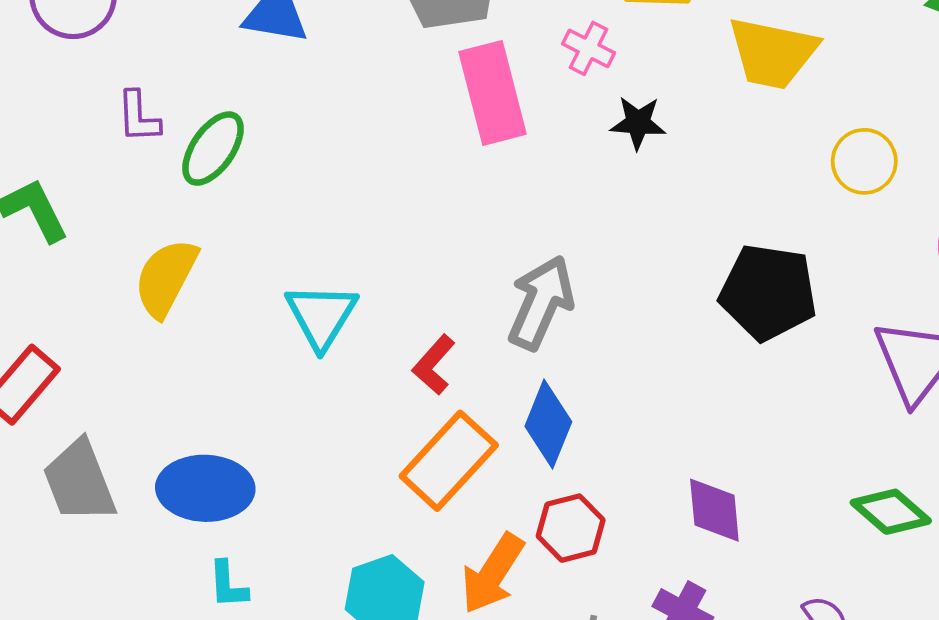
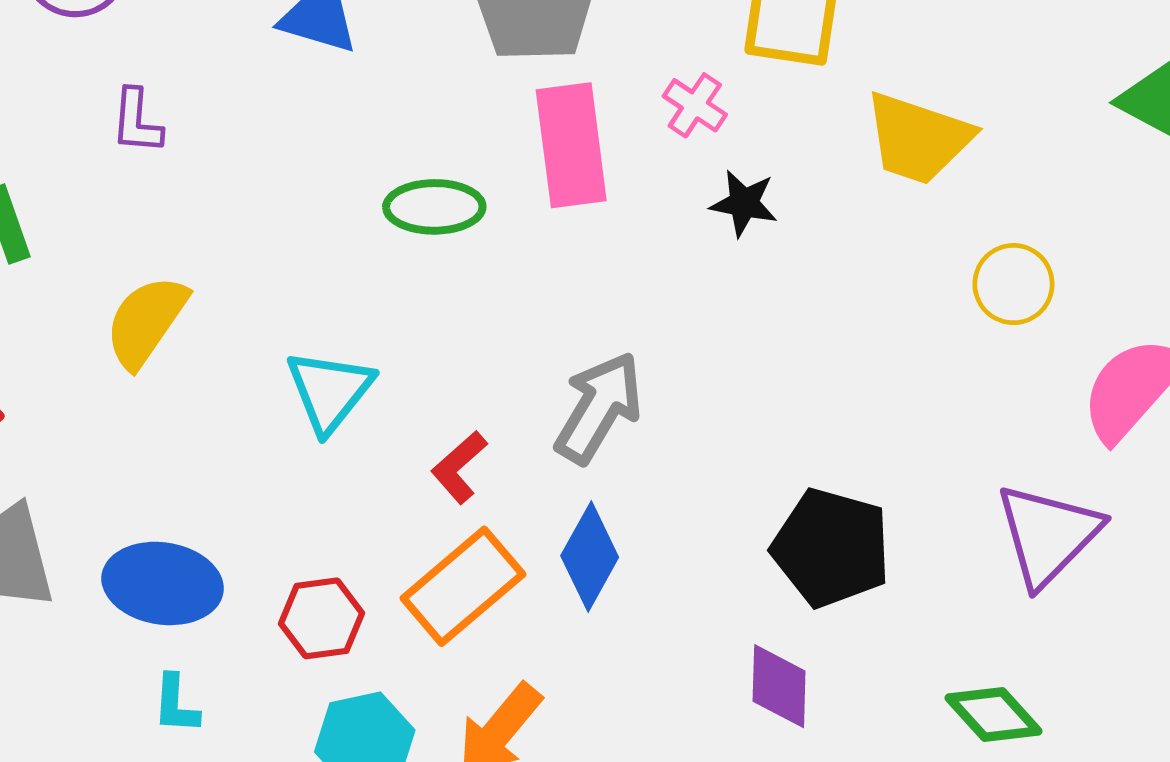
green ellipse: (213, 149) -> (434, 207), moved, turned 48
black pentagon: (768, 292) -> (831, 548), moved
red hexagon: (571, 528) -> (322, 618), moved

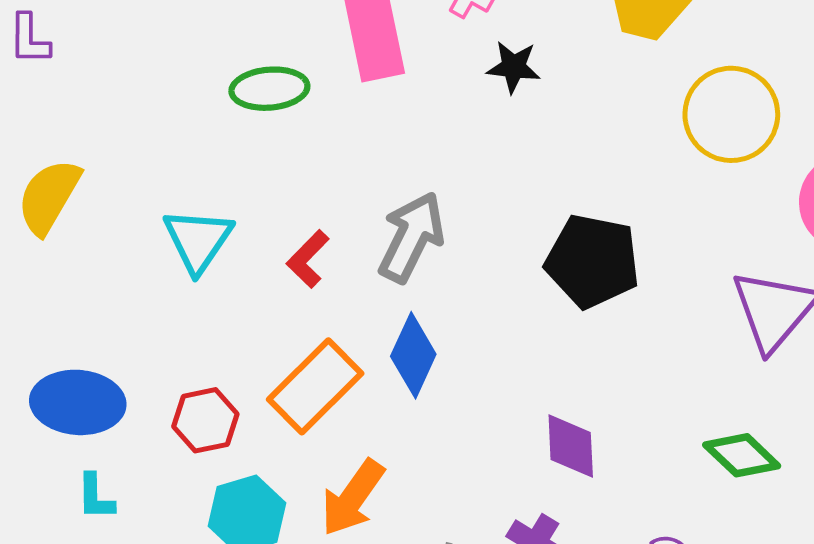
yellow circle: (1013, 284) -> (731, 114), size x1.5
red L-shape: (459, 467) -> (308, 259), moved
black pentagon: (831, 548) -> (593, 261), moved

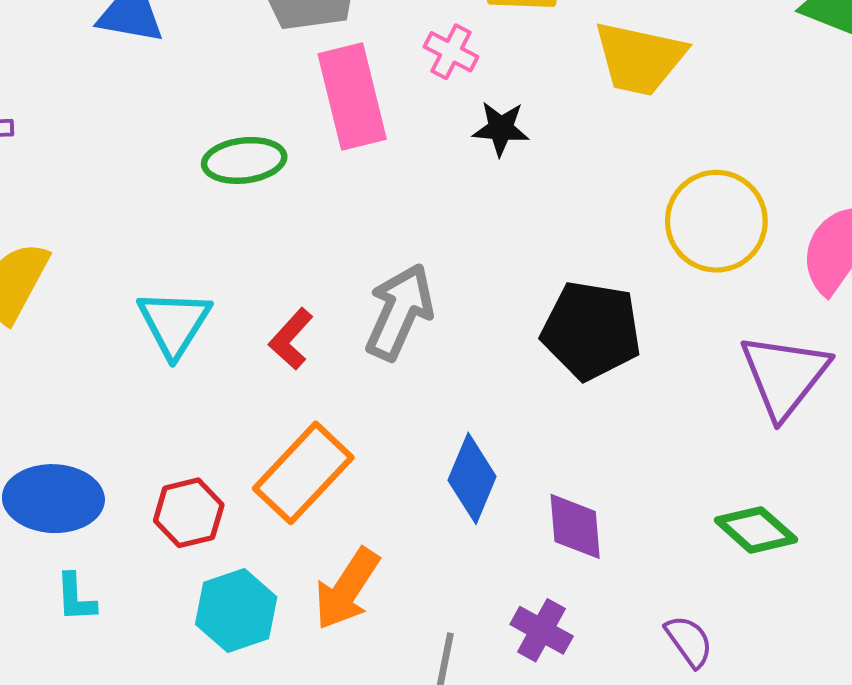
yellow circle: (731, 114) -> (716, 221), moved
blue diamond: (413, 355) -> (472, 478), moved

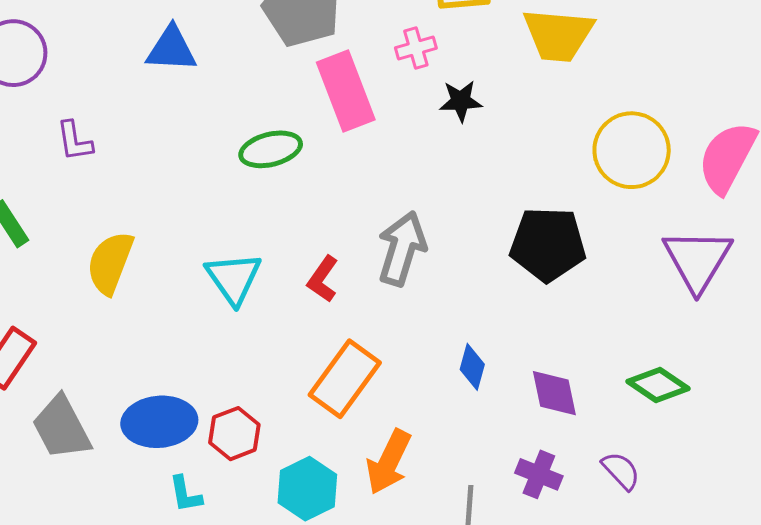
pink cross: (451, 52) -> (416, 48), turned -36
blue diamond: (472, 478) -> (472, 367), size x0.7
red hexagon: (189, 513) -> (234, 434), moved
green diamond: (756, 530) -> (658, 385), moved
purple semicircle: (689, 641) -> (621, 471), moved

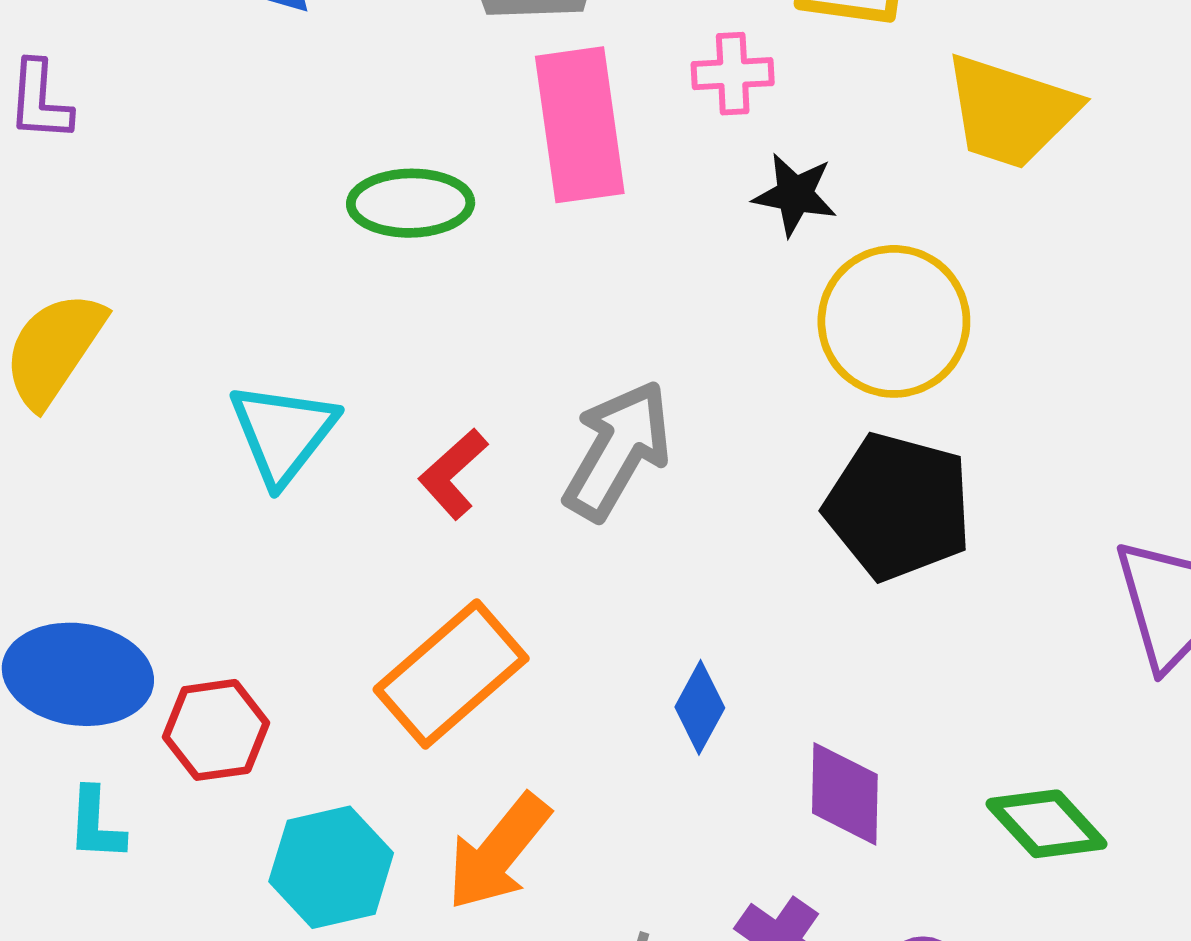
yellow circle: (632, 150) -> (894, 321), moved

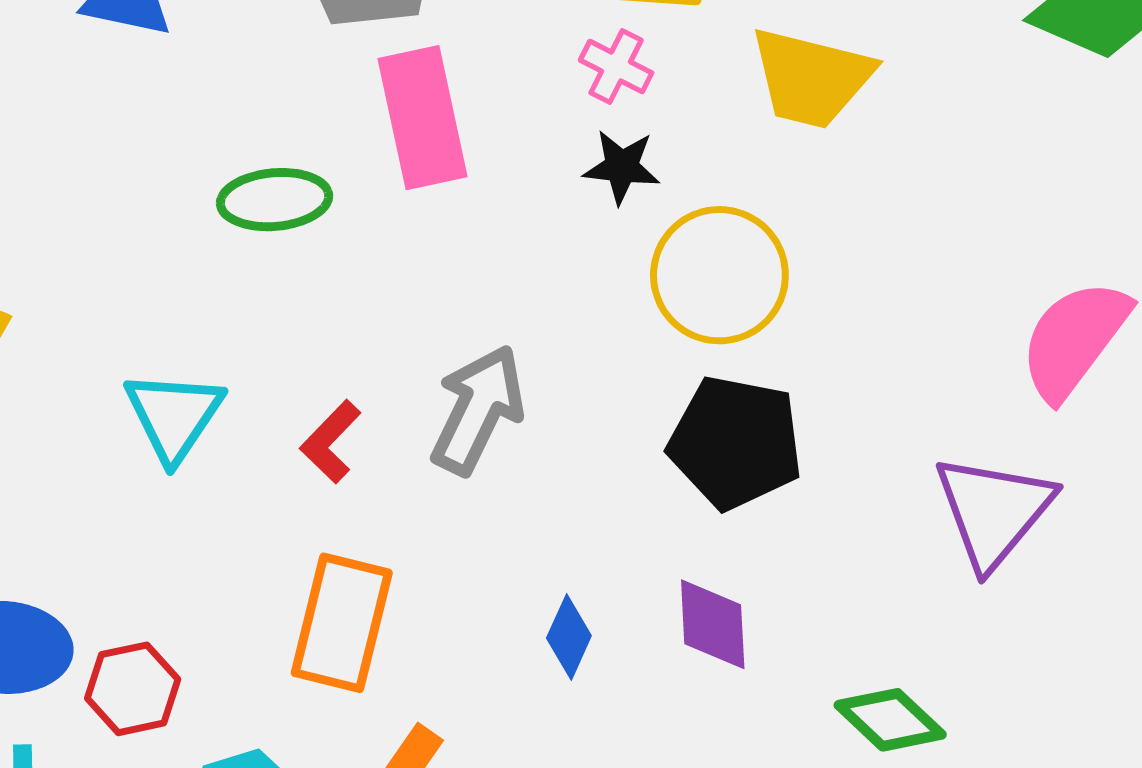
pink cross: (733, 74) -> (616, 66), moved, turned 34
orange rectangle: (451, 674) -> (342, 623), turned -31
purple diamond: (845, 794) -> (713, 624), moved

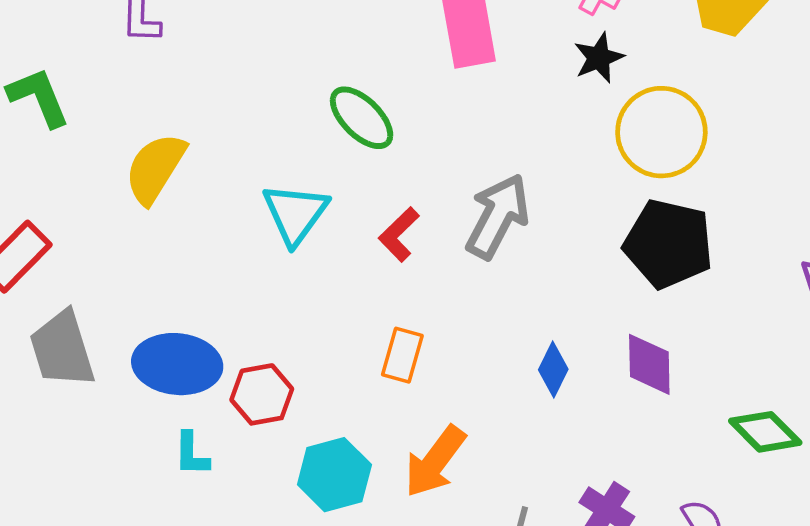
black star: (622, 167) -> (599, 58), turned -30
green ellipse: (275, 200) -> (362, 118), moved, turned 48
orange rectangle: (342, 623) -> (402, 355), size x0.6

